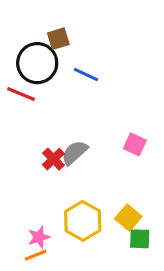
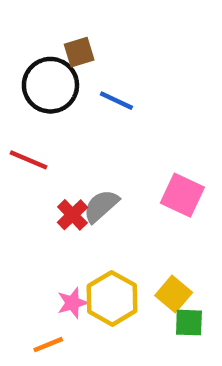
red line: (21, 94) -> (28, 160), moved
pink square: (135, 144) -> (182, 195), size x1.4
pink star: (39, 237) -> (72, 303), moved

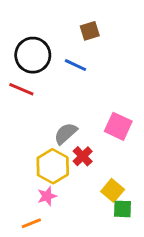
brown square: (79, 52) -> (90, 31), moved
red line: (28, 160) -> (21, 89), moved
red cross: (72, 215) -> (83, 156), moved
yellow hexagon: (112, 298) -> (53, 166), moved

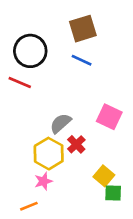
brown square: (90, 31) -> (83, 29), size x1.5
blue line: (76, 65) -> (82, 60), moved

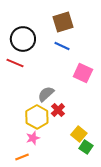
pink square: (109, 117) -> (83, 73), moved
green square: (113, 193) -> (86, 147), turned 32

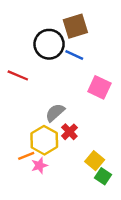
black circle: (23, 39) -> (49, 44), moved
orange line: (22, 157) -> (26, 156), moved

